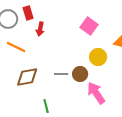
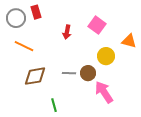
red arrow: (40, 29) -> (67, 32), moved

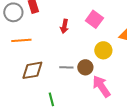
orange line: (24, 46) -> (21, 40), turned -30

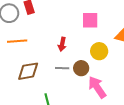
pink square: (94, 19) -> (90, 20), turned -36
red arrow: (64, 26) -> (62, 44), moved

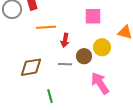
orange line: (17, 41) -> (46, 27), moved
brown circle: (81, 68) -> (84, 56), moved

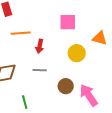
brown circle: (84, 56) -> (66, 86), moved
pink arrow: (100, 83) -> (89, 95), moved

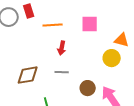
orange line: (21, 33) -> (53, 25), moved
yellow circle: (77, 53) -> (112, 58), moved

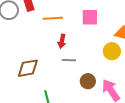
gray line: (62, 72) -> (69, 60), moved

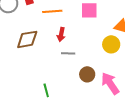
brown diamond: (28, 68) -> (27, 39), moved

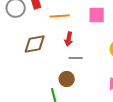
brown circle: (87, 74) -> (67, 79), moved

